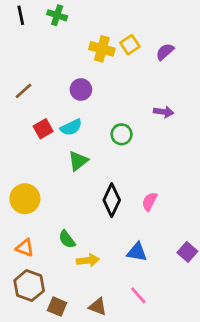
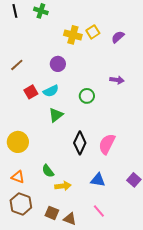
pink semicircle: (150, 202) -> (107, 144), size x1.5
brown square: (57, 307) -> (52, 213), moved

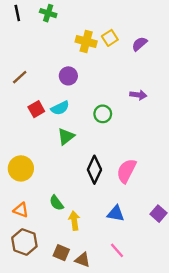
yellow arrow: (63, 186) -> (74, 221), turned -91

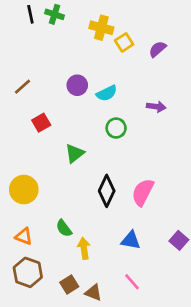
black line: (17, 13) -> (30, 14), moved
yellow cross: (86, 42) -> (101, 28), moved
cyan semicircle: (60, 108) -> (107, 93), moved
brown square: (61, 253) -> (69, 284), turned 35

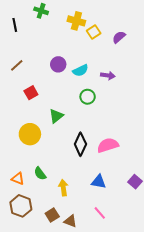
black line: (30, 14) -> (15, 25), moved
purple arrow: (156, 107) -> (108, 75), moved
yellow circle: (24, 190) -> (30, 134), moved
pink semicircle: (143, 192) -> (108, 145), turned 45
green semicircle: (64, 228) -> (40, 174), moved

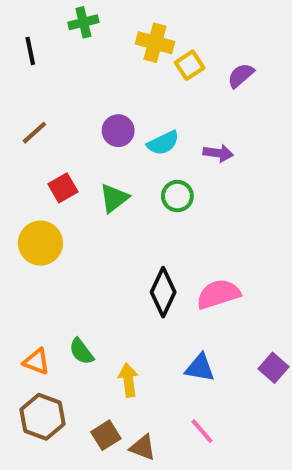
green cross: (41, 11) -> (83, 22), turned -32
green triangle: (56, 116) -> (114, 198), moved
yellow circle: (30, 134) -> (40, 243), moved

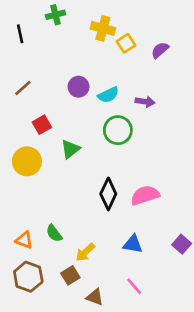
green circle: (177, 196) -> (118, 130), size x1.4
green triangle: (114, 198) -> (70, 149), moved
yellow arrow: (128, 380) -> (85, 252), turned -125
brown square: (106, 435) -> (70, 275), moved

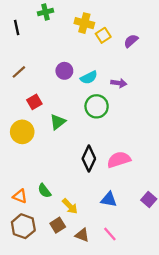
yellow arrow: (85, 252) -> (70, 206), turned -91
brown triangle: (95, 297) -> (82, 235), moved

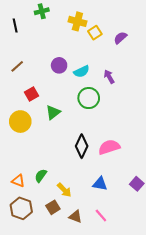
purple arrow: (119, 83) -> (109, 77), turned -128
green semicircle: (44, 191) -> (41, 176), turned 72

